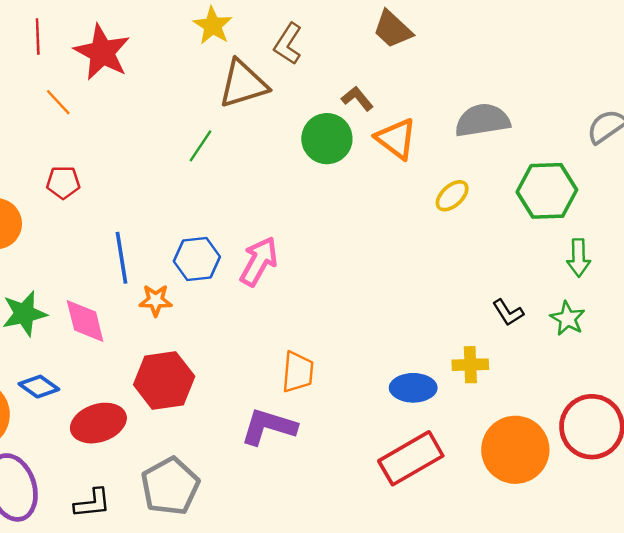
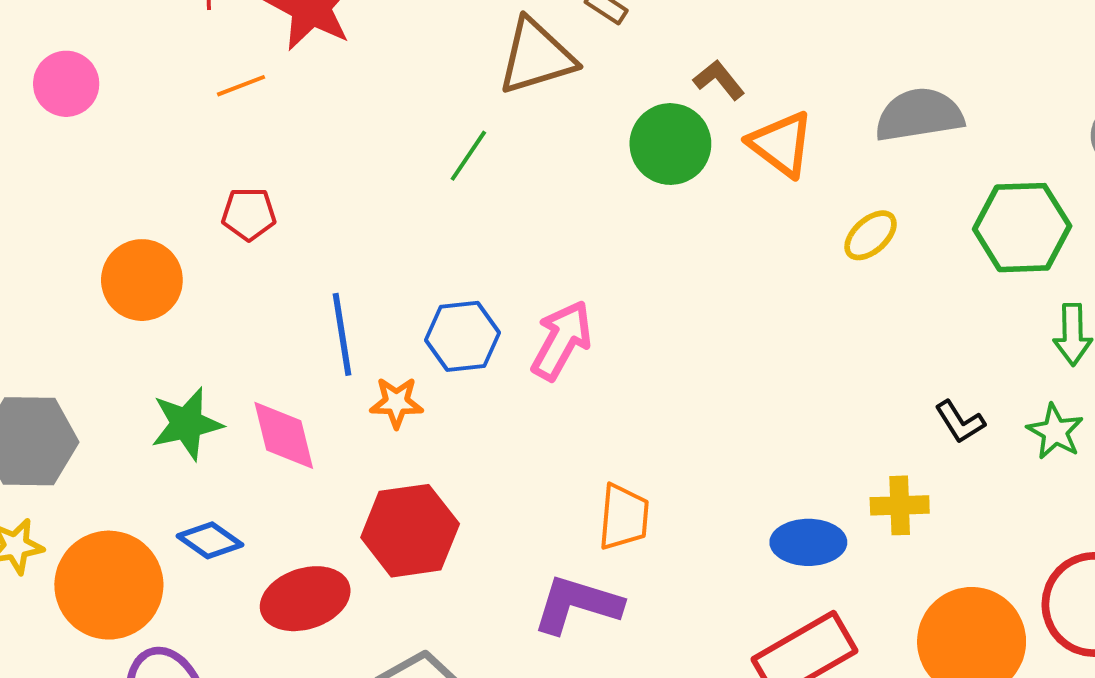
orange line: (58, 102) -> (241, 86), turned -68

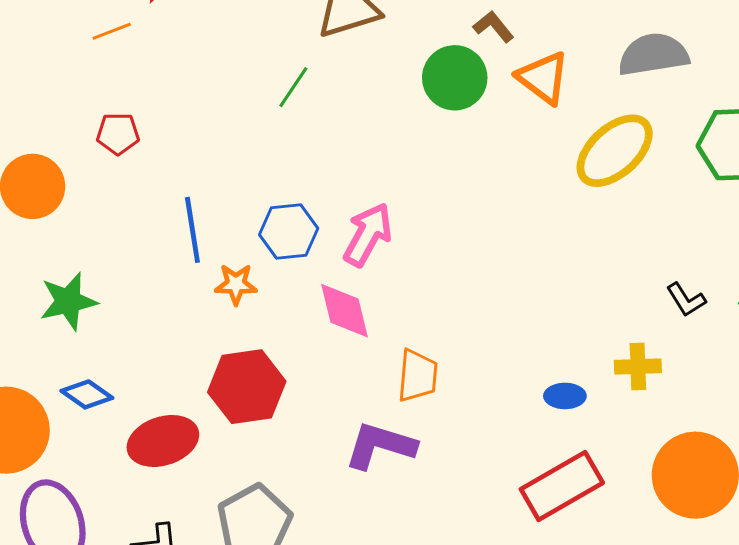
yellow ellipse: (871, 235) -> (615, 151), size x1.8
pink diamond: (284, 435) -> (345, 311), moved
blue ellipse: (808, 542) -> (565, 396), size x0.7

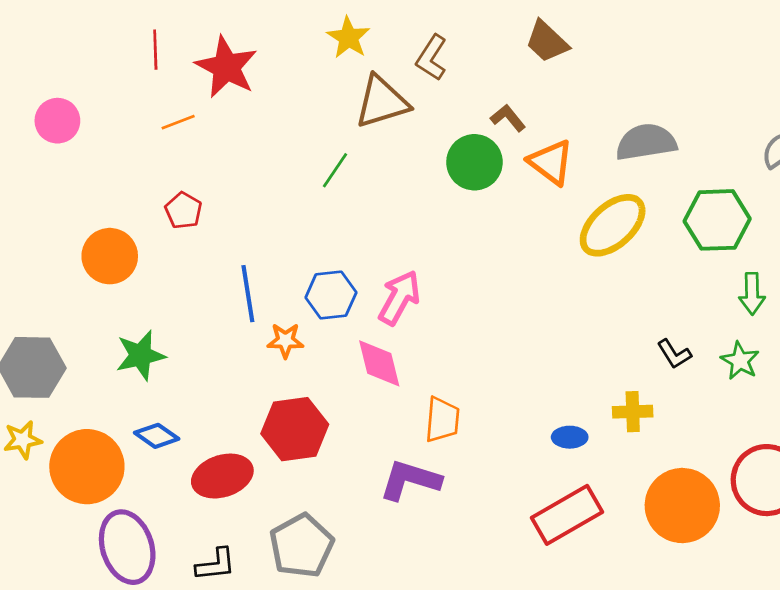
red pentagon: (118, 134) -> (183, 211), turned 30

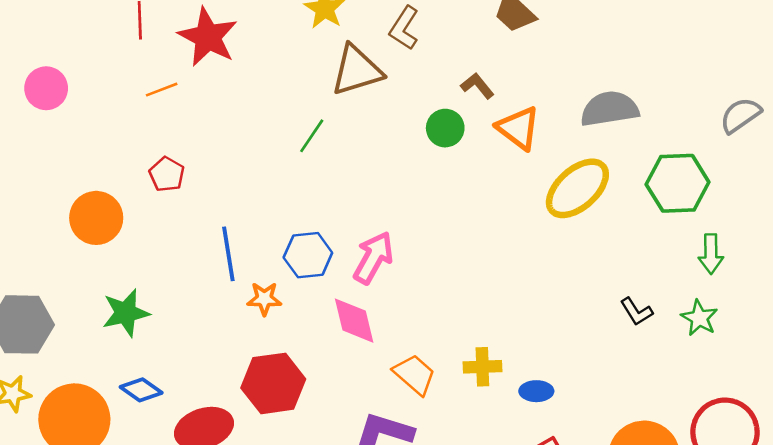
green circle: (474, 162) -> (445, 128), size x0.7
yellow cross: (633, 412) -> (482, 367), moved
orange trapezoid: (442, 420) -> (414, 374), turned -54

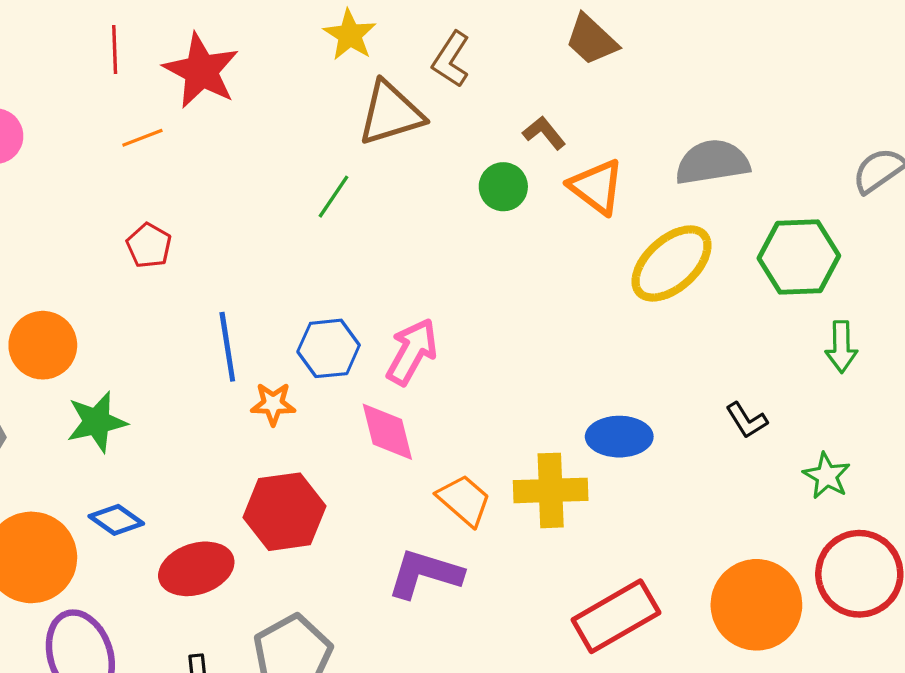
orange circle: (96, 218) -> (43, 345), moved
green star: (699, 318) -> (827, 476), moved
yellow cross: (482, 367) -> (551, 490), size x1.5
blue ellipse: (536, 391) -> (619, 437), moved, size x1.5

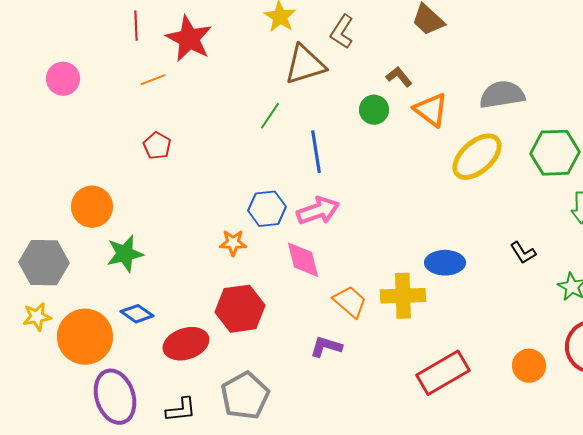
blue line: (227, 347) -> (316, 152), moved
pink arrow: (412, 352) -> (318, 211), turned 42
purple L-shape: (425, 574) -> (326, 347), size x0.7
orange circle: (756, 605) -> (529, 366), size x0.6

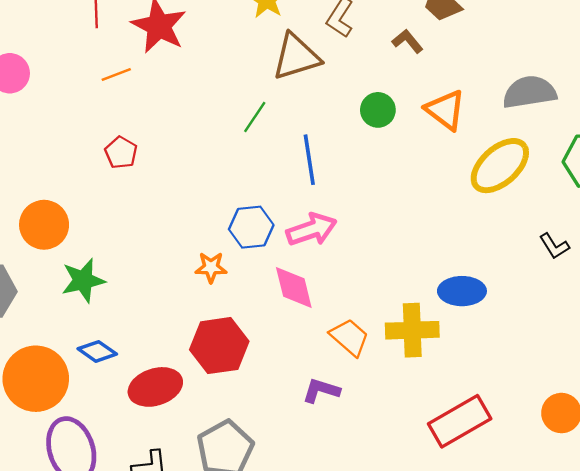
brown L-shape: (399, 77) -> (408, 41), moved
black L-shape: (523, 253) -> (554, 246), moved

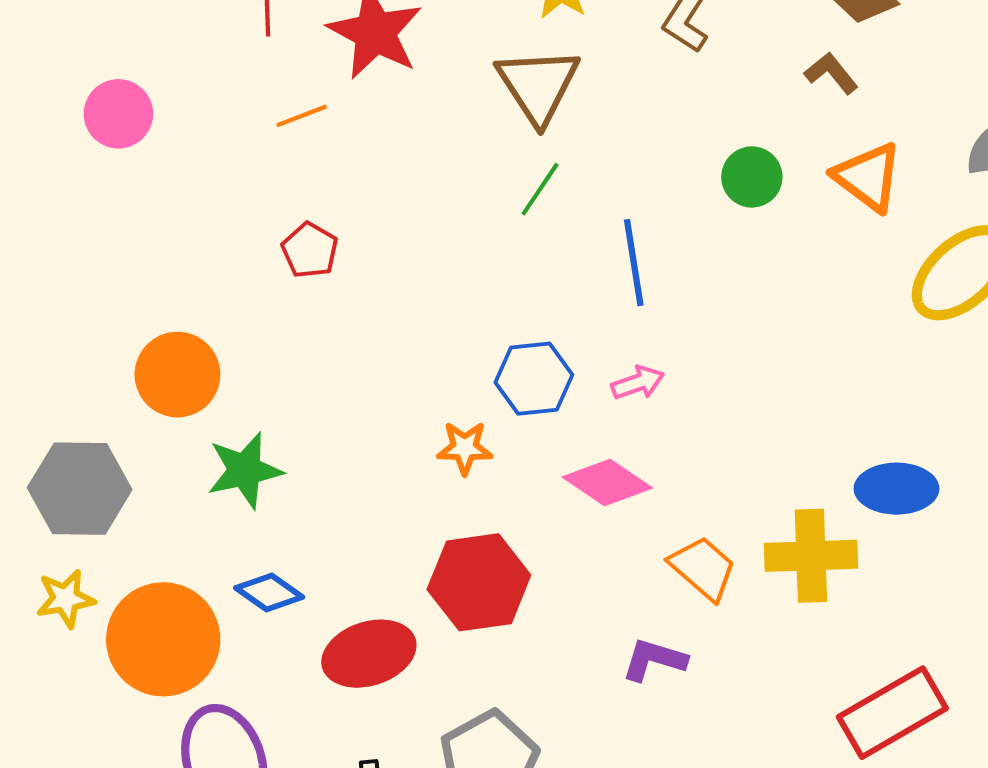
brown L-shape: (408, 41) -> (831, 73), moved
brown triangle: (296, 57) -> (538, 85), moved, turned -46
pink arrow: (312, 230) -> (638, 383), size x0.6
pink diamond: (294, 288) -> (607, 483), turned -42

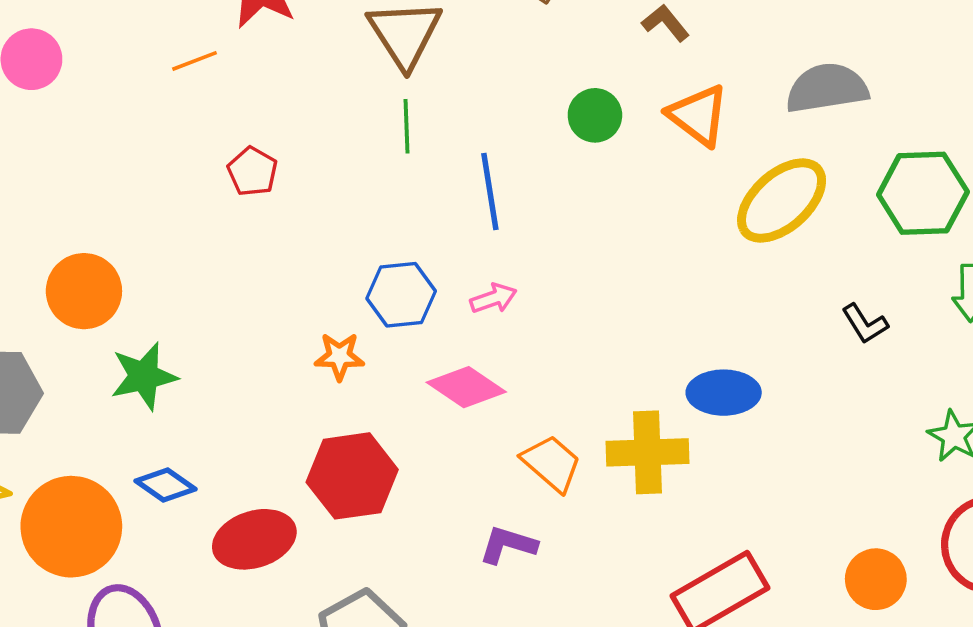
green line: (540, 189) -> (407, 126), turned -36
red pentagon: (310, 250) -> (252, 172), moved

